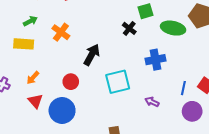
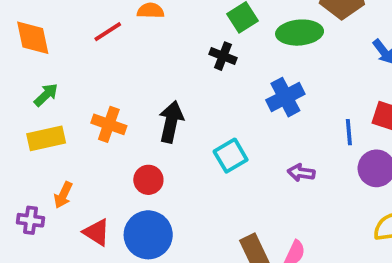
orange cross: (61, 32) -> (109, 124), moved
orange arrow: (33, 78) -> (63, 195), moved
cyan square: (118, 82) -> (231, 156), size x0.7

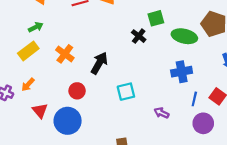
blue cross: (285, 97) -> (182, 72), moved
yellow rectangle: (46, 138) -> (28, 51), turned -42

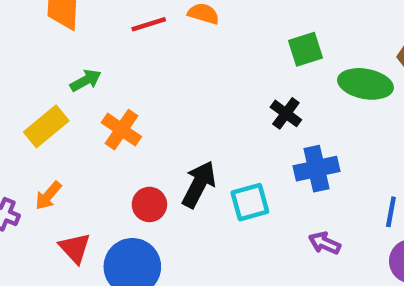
green arrow: (36, 27) -> (86, 80), moved
black cross: (139, 36) -> (286, 113), moved
black arrow: (99, 63) -> (199, 184), moved
blue cross: (182, 72) -> (317, 169), moved

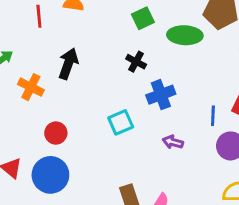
red line: (149, 24) -> (39, 16), turned -70
black arrow: (199, 184) -> (68, 64), moved

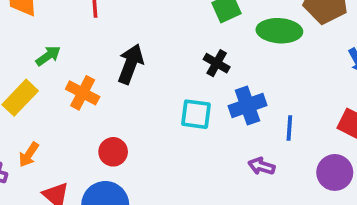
blue line: (213, 116) -> (289, 128), moved
cyan square: (121, 122) -> (196, 114), moved, turned 30

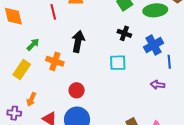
blue cross: (247, 106) -> (153, 45), moved

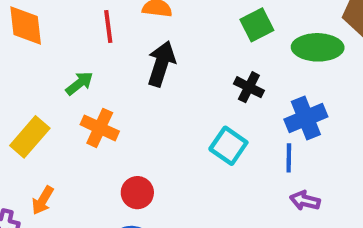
black arrow: (78, 42) -> (161, 64), moved
green arrow: (33, 44) -> (79, 83), moved
blue line: (169, 62) -> (289, 158), moved
cyan square: (118, 63) -> (228, 146), turned 30

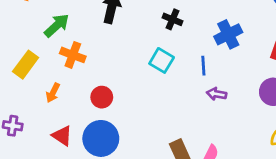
green arrow: (79, 83) -> (57, 25), size x1.4
blue cross: (306, 118) -> (228, 34), moved
orange arrow: (43, 200) -> (53, 93), moved

